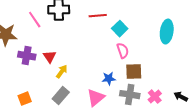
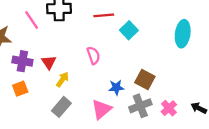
pink semicircle: (123, 51) -> (93, 55), moved
brown square: (134, 72) -> (145, 79), turned 30
gray cross: (130, 95) -> (140, 106), turned -30
orange square: (25, 99) -> (20, 89), moved

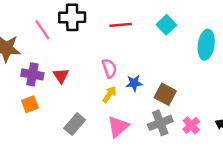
cyan square: (129, 30) -> (166, 25), moved
yellow arrow: (62, 79) -> (109, 94), moved
blue star: (116, 87) -> (134, 83), moved

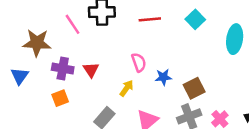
yellow arrow: (109, 94) -> (127, 88), moved
brown square: (165, 94) -> (194, 88), turned 35

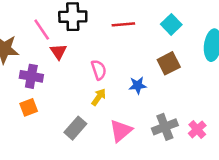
pink semicircle: (139, 62) -> (99, 70), moved
red triangle: (91, 70) -> (59, 52), moved
brown square: (194, 88) -> (169, 63), moved

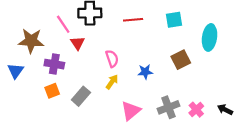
cyan square: (171, 24) -> (174, 20), turned 35
brown square: (169, 63) -> (181, 60), moved
gray rectangle: (75, 128) -> (81, 96), moved

